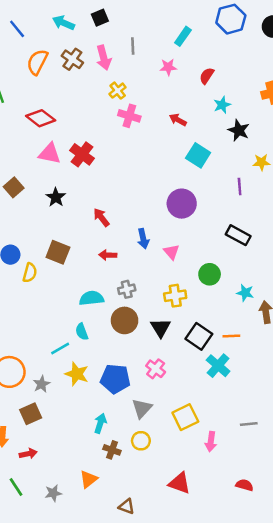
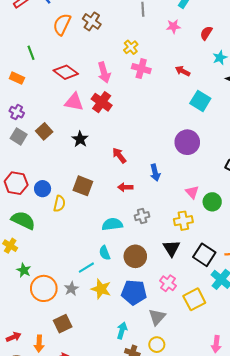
pink arrow: (104, 58) -> (104, 72), moved
pink triangle: (171, 252) -> (192, 192), moved
brown circle: (125, 320) -> (135, 256), moved
gray star: (42, 384) -> (71, 289), moved
yellow square: (185, 417) -> (194, 299), moved

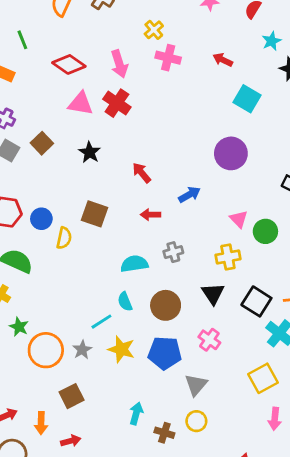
blue arrow: (155, 173) -> (189, 195), turned -105
yellow square: (194, 299) -> (263, 378), moved
cyan arrow: (122, 331) -> (136, 413), moved

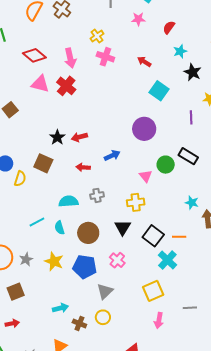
black star: (90, 152) -> (57, 137), moved
red arrow: (142, 173) -> (79, 137), turned -70
green circle: (265, 231) -> (166, 165), moved
cyan line: (101, 322) -> (37, 222), moved
cyan arrow: (136, 413) -> (61, 308), turned 56

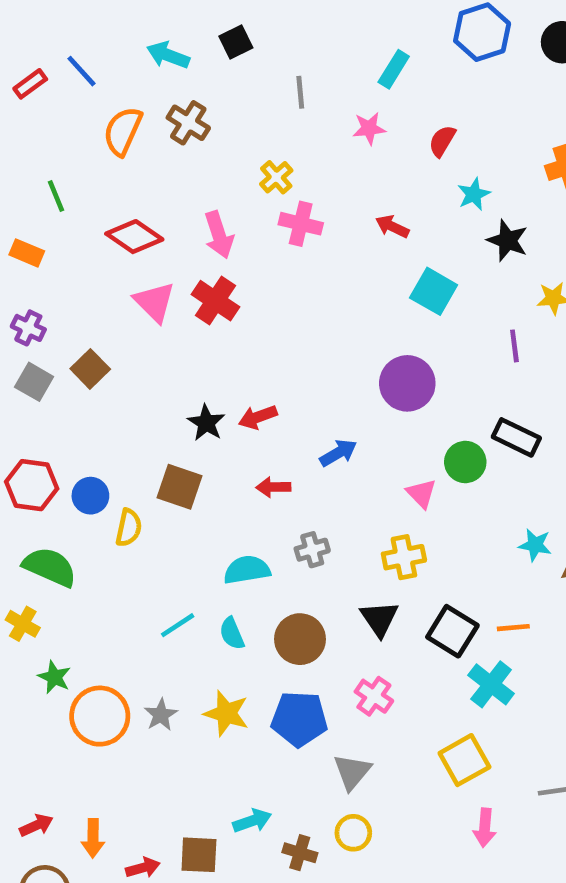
pink triangle: (40, 84) -> (154, 302), turned 36
brown square: (16, 292) -> (199, 855), moved, turned 30

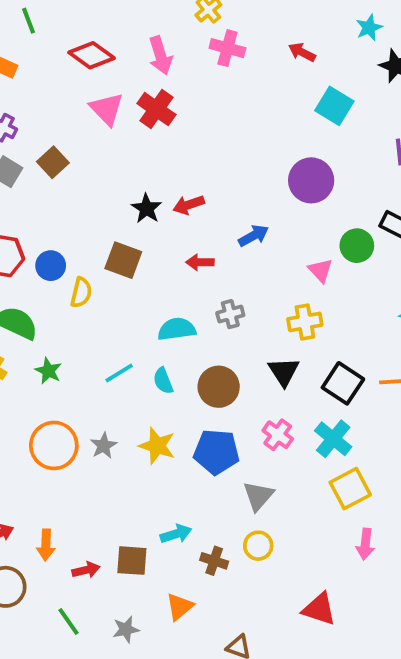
green star: (54, 677) -> (48, 371), moved
cyan cross: (491, 684) -> (333, 439), moved

